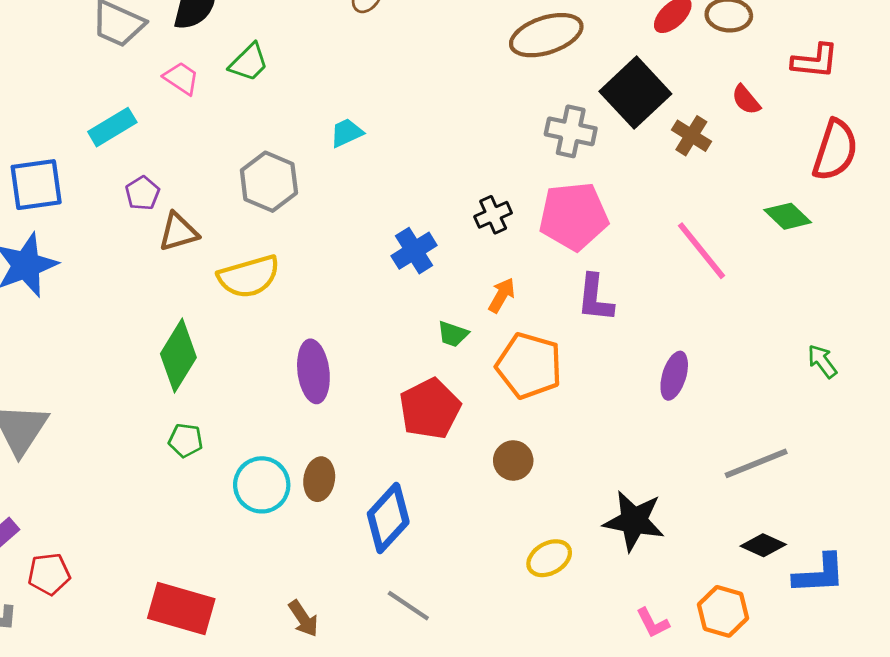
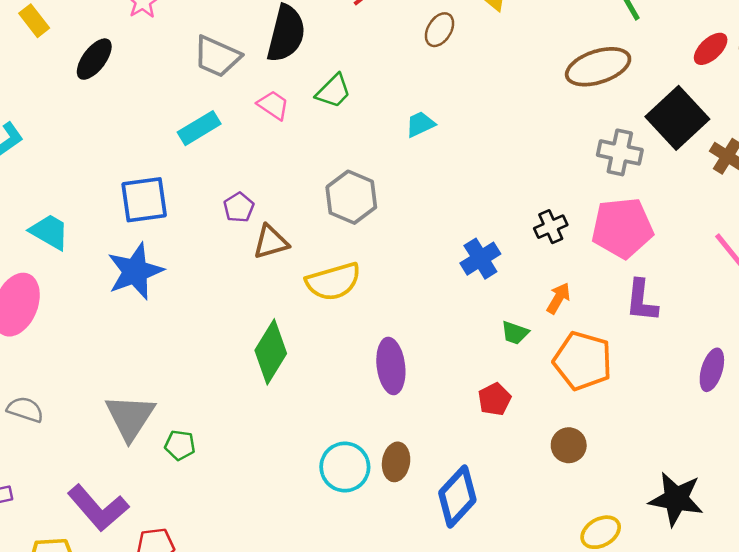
cyan rectangle: (112, 127) -> (199, 128), moved
cyan trapezoid: (347, 133) -> (420, 124), moved
red pentagon: (430, 409) -> (494, 399), size x0.6
green pentagon: (186, 440) -> (180, 445), moved

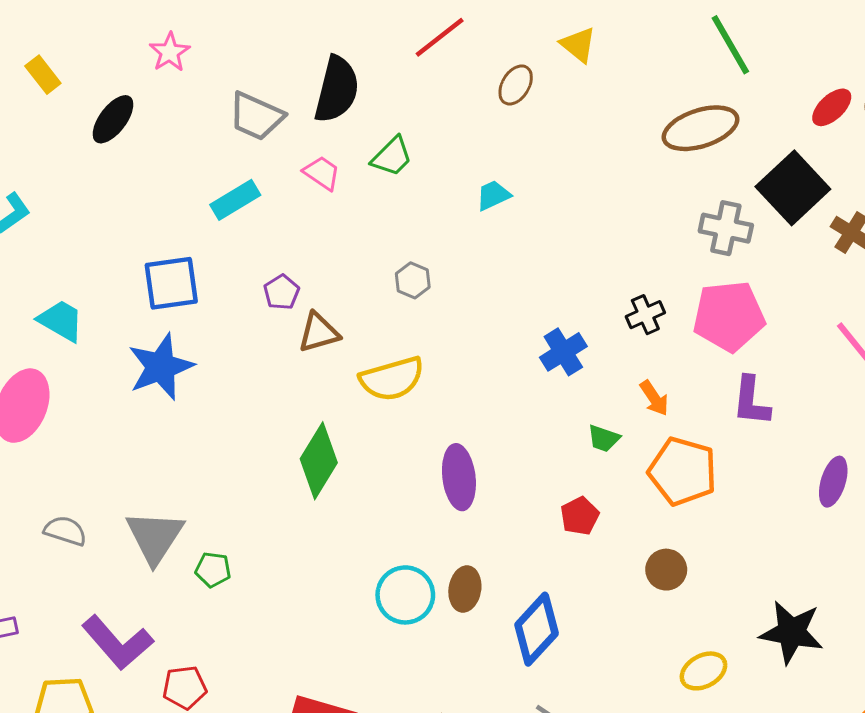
gray hexagon: (351, 197) -> (413, 280), size x0.6
orange arrow: (558, 298) -> (654, 398), turned 116
gray semicircle: (25, 409) -> (65, 531), moved

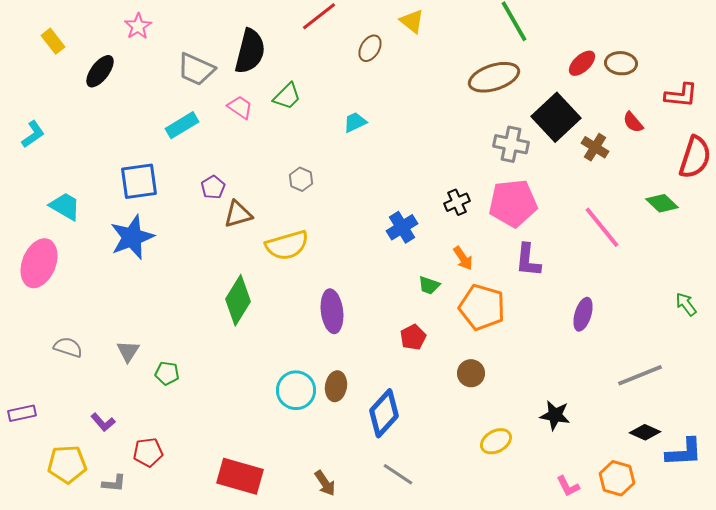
gray triangle: (155, 537) -> (128, 351), size x0.6
black star: (791, 632) -> (555, 415), size x0.7
purple L-shape: (117, 643) -> (103, 422), size x0.5

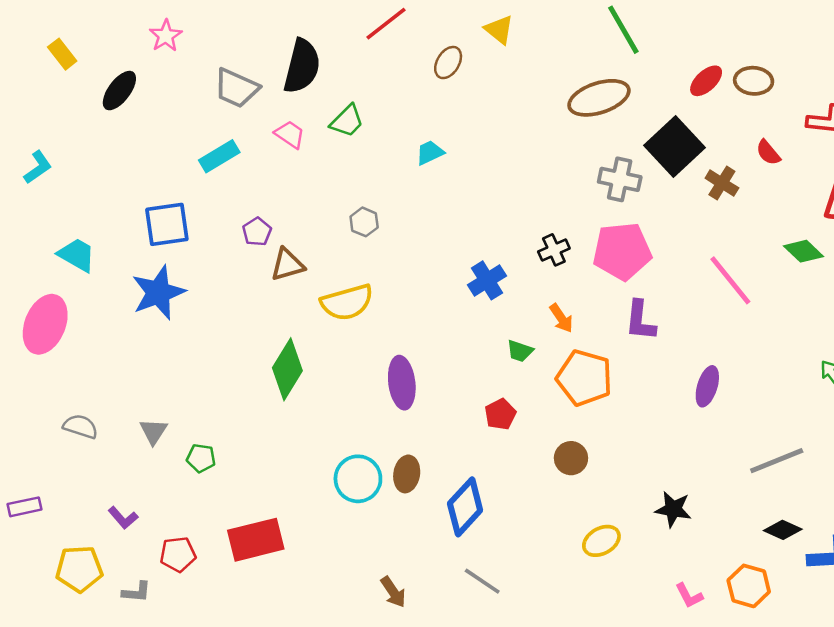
red rectangle: (240, 476) -> (256, 540), moved, turned -30

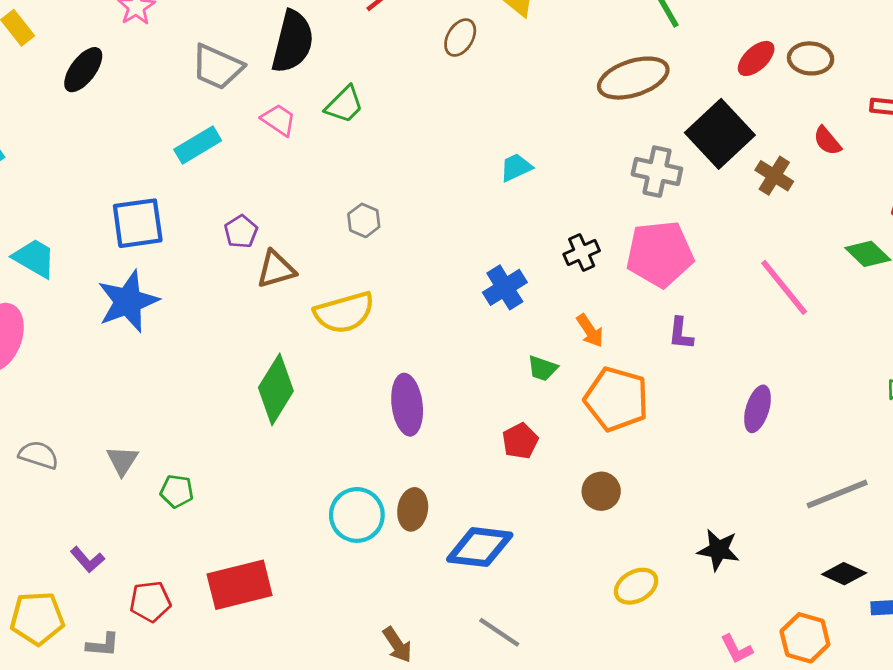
cyan trapezoid: (430, 153) -> (516, 167), moved
purple L-shape: (640, 321) -> (681, 333), size x0.7
blue diamond: (465, 507) -> (480, 547), turned 54

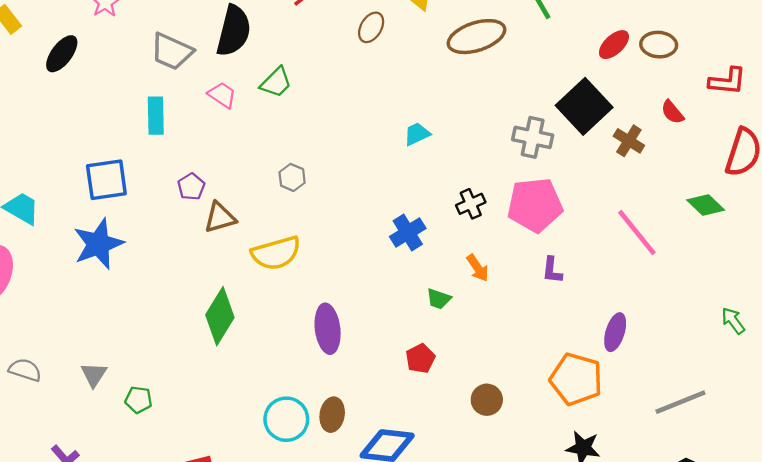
brown ellipse: (633, 78) -> (476, 37), moved
cyan rectangle: (198, 145) -> (156, 116), turned -60
orange pentagon: (617, 399) -> (576, 379), moved

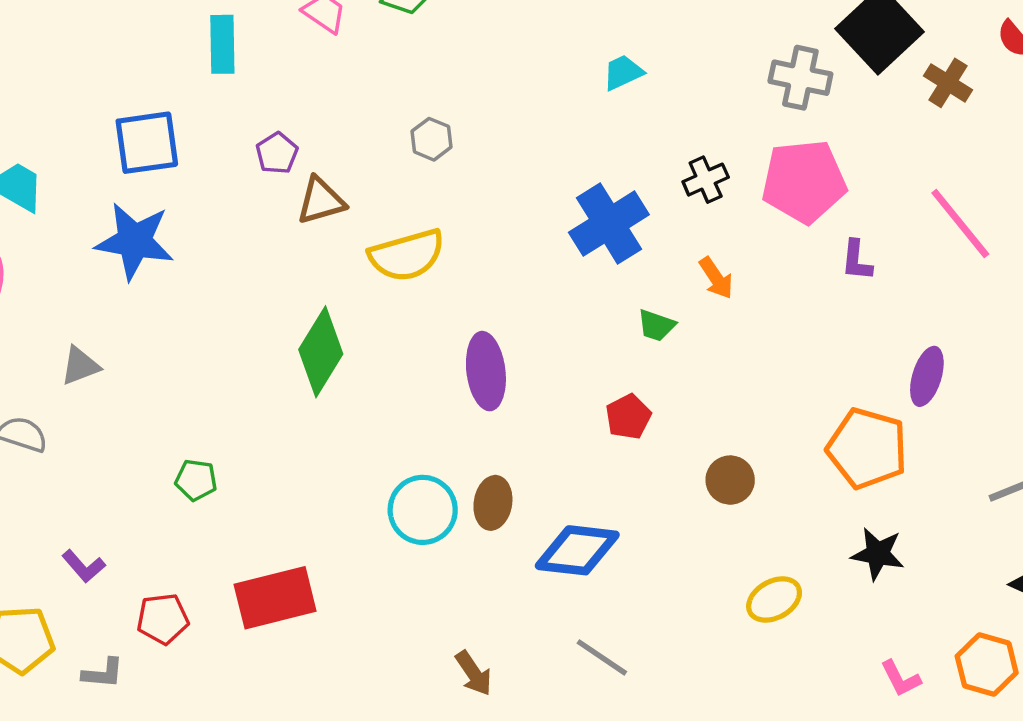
blue cross: (408, 232) -> (609, 224), size x1.4
blue star: (98, 244) -> (135, 241), turned 30
purple L-shape: (552, 270) -> (857, 260), moved
gray triangle: (94, 375) -> (80, 366), moved, turned 36

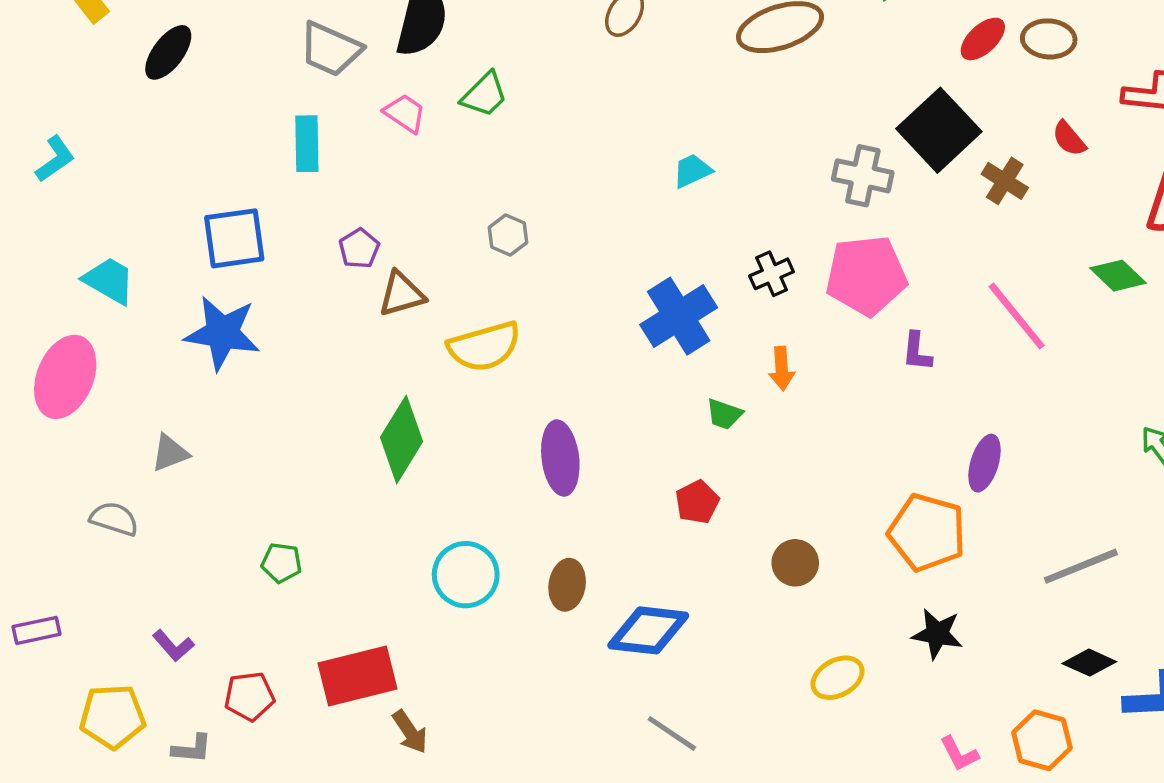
orange arrow: (716, 278) -> (782, 368), turned 30
cyan circle: (423, 510) -> (466, 575), moved
brown arrow: (474, 673) -> (410, 732), moved

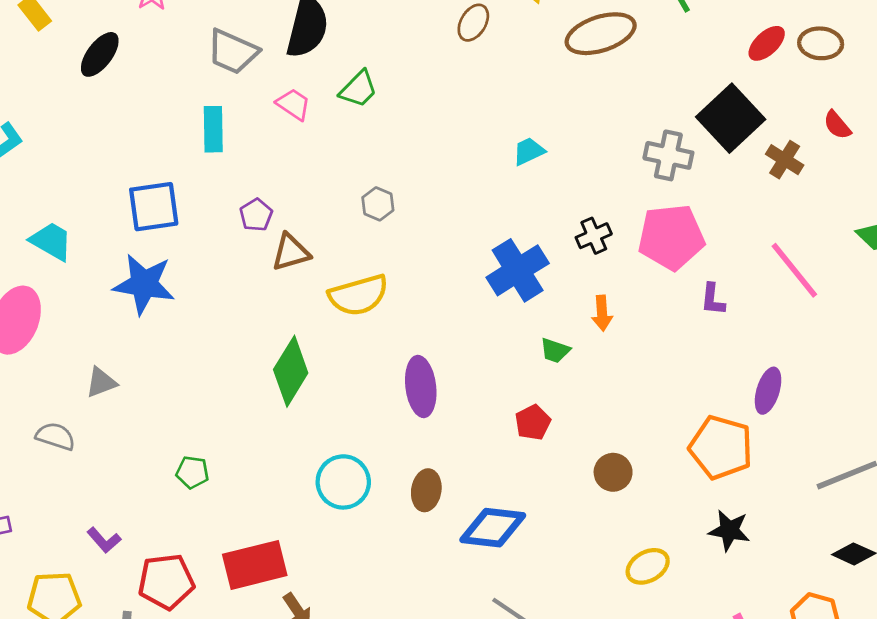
red pentagon: (249, 696) -> (166, 582), size x1.4

